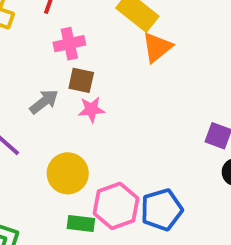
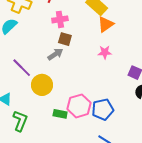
gray arrow: (44, 102) -> (55, 54), moved
pink star: (91, 109) -> (105, 52), moved
yellow circle: (68, 173) -> (42, 85), moved

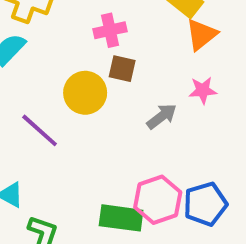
gray arrow: (55, 54) -> (162, 116), moved
yellow circle: (42, 85) -> (85, 93), moved
green rectangle: (60, 114) -> (121, 218), size x1.5

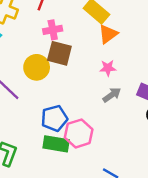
brown square: (122, 69) -> (59, 53), size x1.5
gray arrow: (162, 116) -> (112, 95), moved
blue pentagon: (205, 204) -> (54, 118), moved

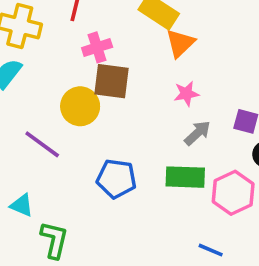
blue pentagon: (54, 118) -> (116, 179), turned 30
pink hexagon: (79, 133) -> (233, 193), moved
green rectangle: (56, 144) -> (185, 177), moved

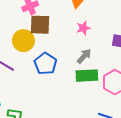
gray arrow: (197, 133) -> (84, 56), moved
blue pentagon: (116, 179) -> (45, 64), moved, turned 30

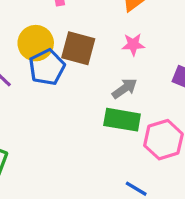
brown square: (40, 25) -> (78, 48), moved
blue pentagon: (45, 64) -> (47, 67), moved

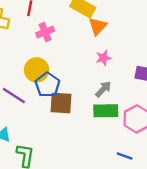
brown square: (78, 48) -> (61, 103), moved

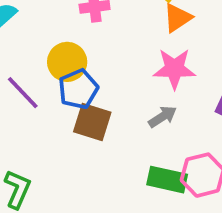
pink star: (103, 58) -> (174, 69), size x1.6
green rectangle: (106, 111) -> (167, 180), moved

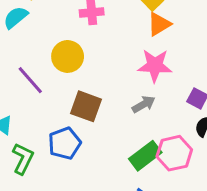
blue pentagon: (78, 89) -> (65, 143), moved
green rectangle: (167, 180) -> (145, 156), turned -52

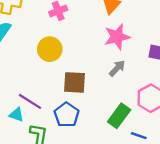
purple line: (30, 80) -> (30, 101), moved
green rectangle: (145, 156) -> (119, 116), moved

